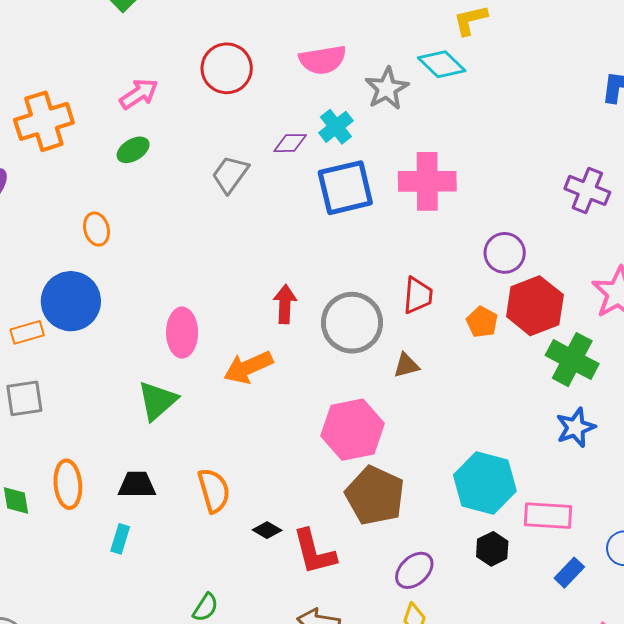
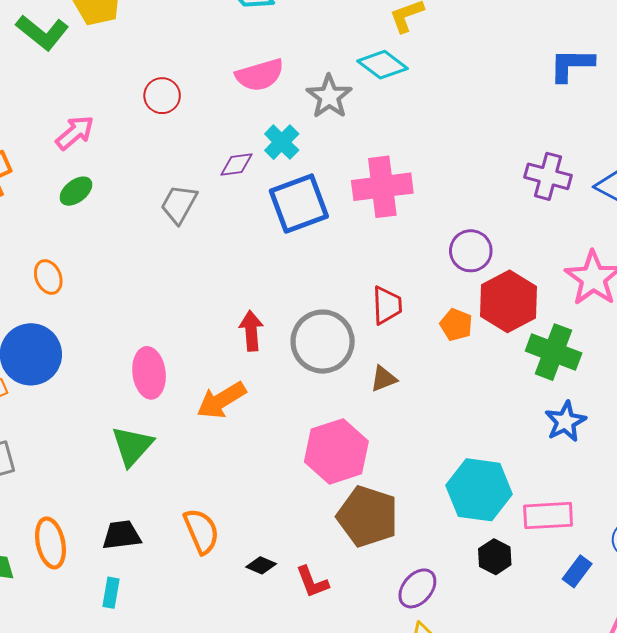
red circle: (227, 68) -> (162, 96), size x0.7
red L-shape: (314, 552) -> (312, 582), size x0.7

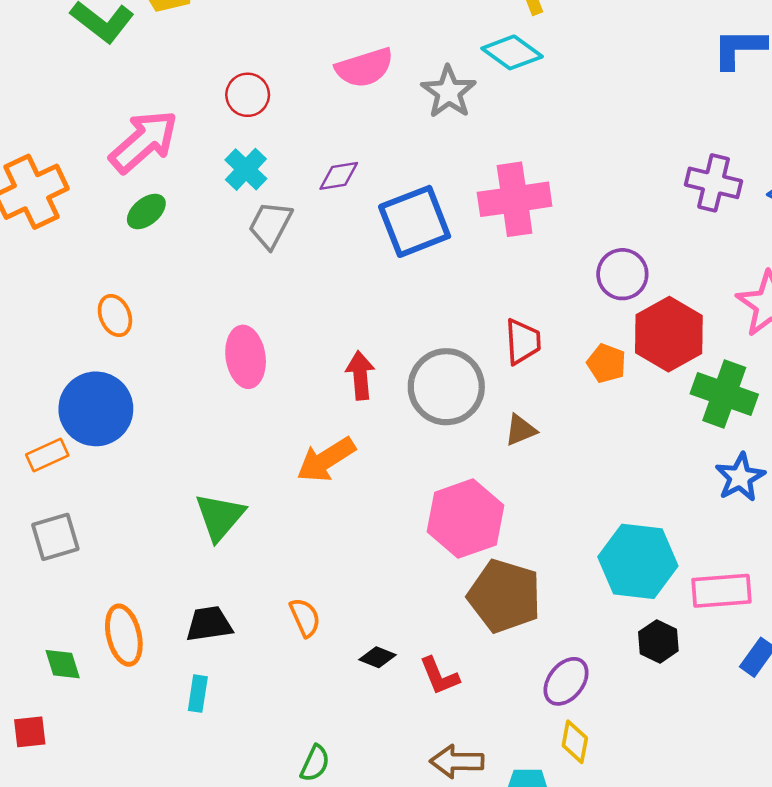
pink arrow: (75, 133) -> (144, 141), size x1.5
cyan cross: (282, 142) -> (246, 169), moved
pink ellipse: (149, 373) -> (246, 357), moved
orange semicircle: (201, 531) -> (305, 617), size x0.7

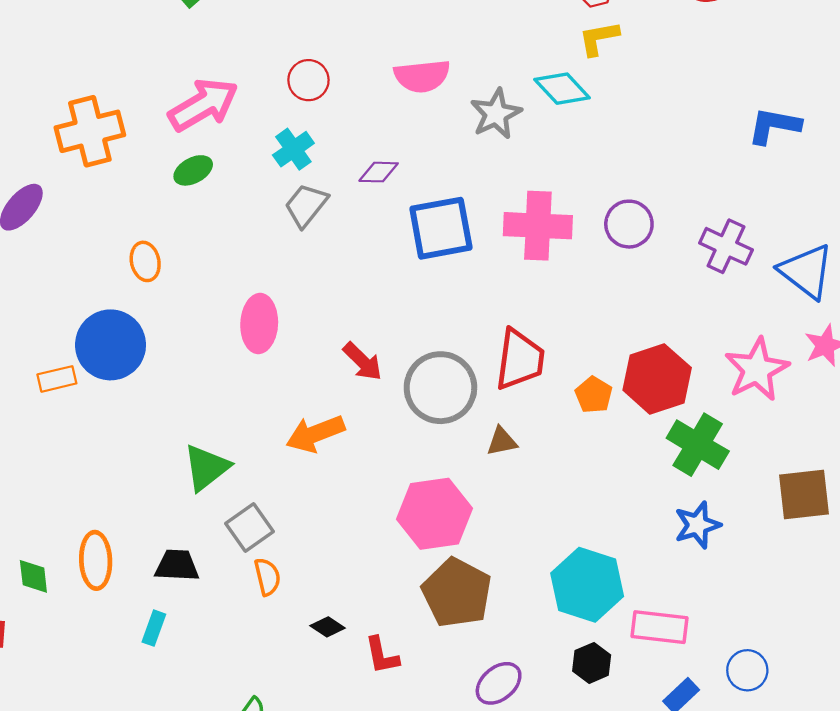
purple circle: (622, 274) -> (629, 224), moved
red trapezoid: (523, 342) -> (520, 359), size x1.4
red arrow: (360, 375) -> (363, 362), turned 129
gray square: (55, 537) -> (250, 527), moved, turned -30

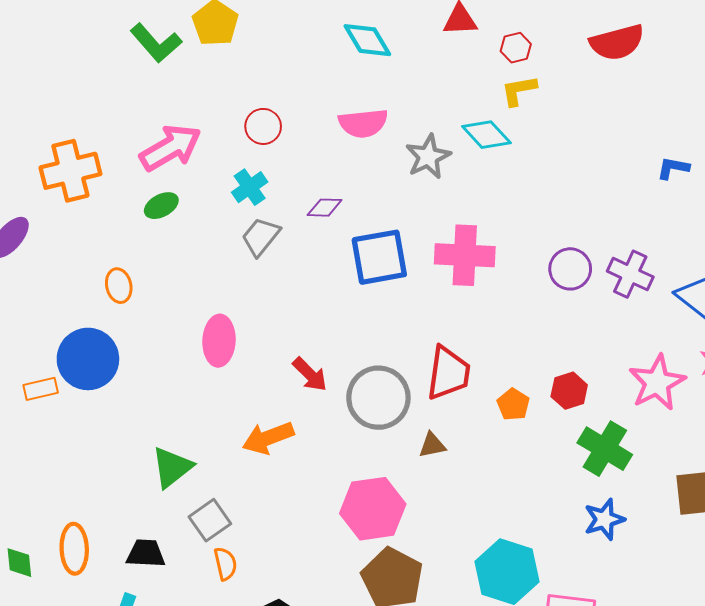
blue L-shape: (774, 126) -> (673, 168), size x0.7
purple circle: (629, 224) -> (570, 269), moved
red hexagon: (657, 379) -> (569, 391), size x0.6

